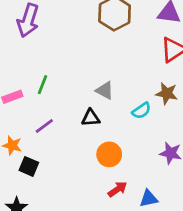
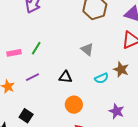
gray triangle: (105, 90) -> (87, 49), moved
black square: (29, 166) -> (26, 116), moved

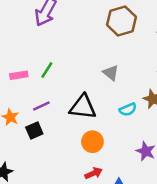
black triangle: (66, 77) -> (83, 107), size x1.6
black square: (26, 116) -> (34, 131), moved, turned 32

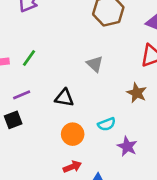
black triangle: (83, 107) -> (64, 98), size x0.7
cyan semicircle: (128, 109) -> (107, 124), moved

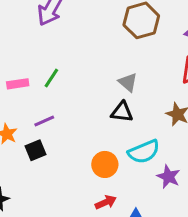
black triangle: (64, 98) -> (122, 112), moved
cyan semicircle: (107, 124) -> (144, 152), size x1.5

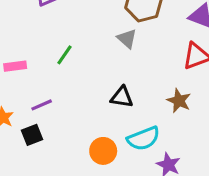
green line: (51, 78) -> (65, 55), moved
gray triangle: (128, 82) -> (127, 39), moved

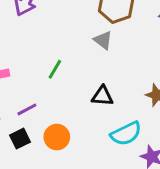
green line: (65, 55) -> (55, 69), moved
orange circle: (103, 151) -> (57, 137), moved

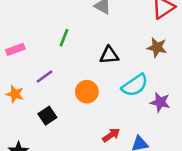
orange circle: (57, 137) -> (87, 92), moved
black square: (20, 139) -> (47, 116), moved

